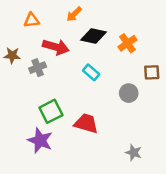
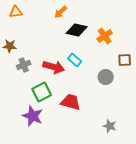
orange triangle: (32, 20) -> (16, 12), moved
red arrow: (56, 47) -> (54, 67), moved
gray cross: (38, 68) -> (24, 65), moved

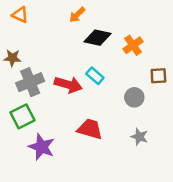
orange triangle: (16, 12) -> (20, 15), turned 32
gray cross: (24, 65) -> (30, 82), size x1.5
green square: (42, 92) -> (23, 116), moved
gray star: (110, 126) -> (139, 137), moved

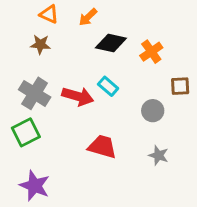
orange triangle: (20, 15) -> (49, 14), moved
brown star: (12, 58) -> (40, 44), moved
gray cross: (30, 82) -> (35, 93), turned -36
purple star: (42, 147) -> (35, 186), moved

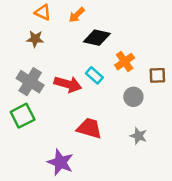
orange cross: (151, 52) -> (125, 62), moved
purple star: (35, 186) -> (60, 162), moved

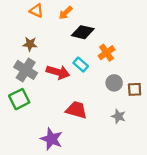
brown star: (35, 39) -> (30, 44), moved
brown square: (157, 75) -> (135, 89), moved

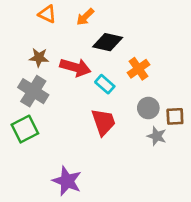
red arrow: (58, 72) -> (75, 67), moved
red trapezoid: (76, 110) -> (103, 122), moved, turned 55
gray star: (118, 116) -> (157, 136), moved

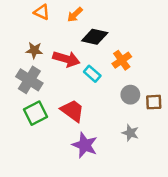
red trapezoid: (103, 122) -> (72, 111), moved, turned -35
green square: (25, 129) -> (36, 113), moved
gray star: (157, 136) -> (130, 133), moved
purple star: (67, 181) -> (85, 145), moved

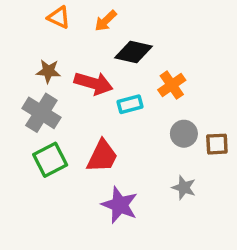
cyan rectangle: (92, 74) -> (130, 104), turned -56
red trapezoid: (72, 111) -> (102, 156), turned 80

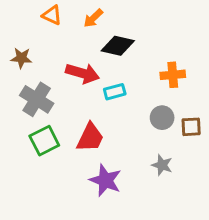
brown star: (48, 71) -> (21, 58), moved
orange cross: (172, 85) -> (173, 75), moved, turned 30

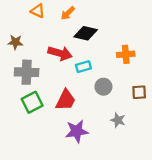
gray cross: (37, 99) -> (27, 72), turned -30
gray circle: (162, 118) -> (103, 87), moved
purple star: (105, 180) -> (77, 131), turned -30

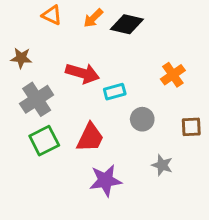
black diamond: (86, 33) -> (127, 24), moved
orange cross: (126, 54) -> (173, 75), turned -30
gray cross: (27, 72) -> (37, 99), turned -35

